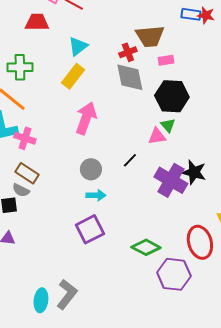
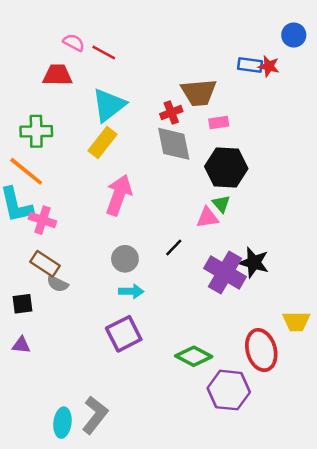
cyan triangle: (78, 46) -> (109, 105), size x1.4
gray semicircle: (21, 190) -> (57, 284), moved

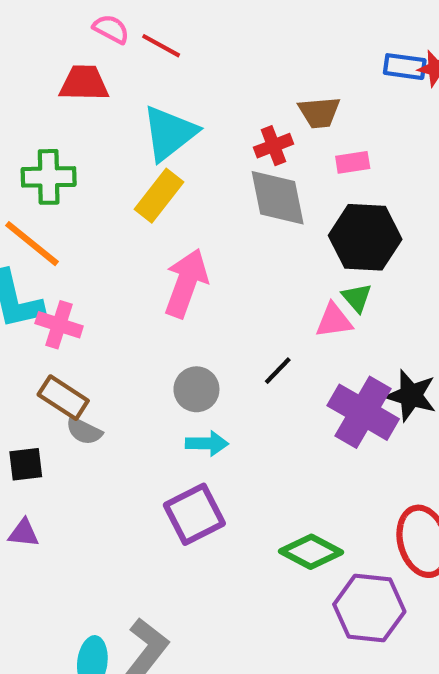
brown trapezoid: (199, 93) -> (319, 112), size x0.7

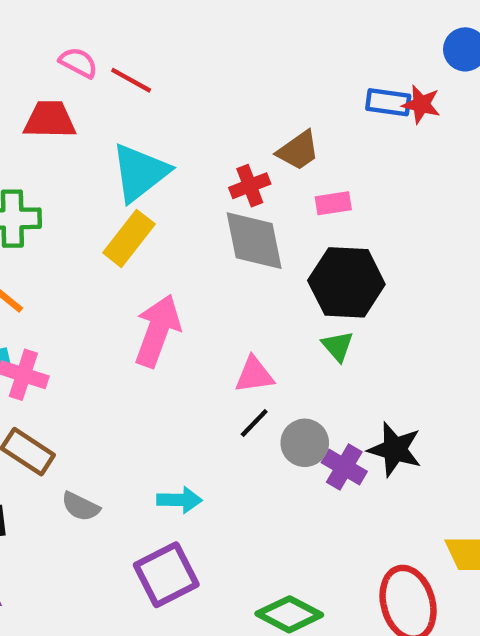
brown trapezoid: (319, 112) -> (298, 151), turned -30
pink triangle: (334, 321) -> (254, 375), moved
gray circle: (196, 389) -> (305, 443), moved
purple cross: (363, 412) -> (344, 467), size x0.6
gray semicircle: (84, 431) -> (81, 507), moved

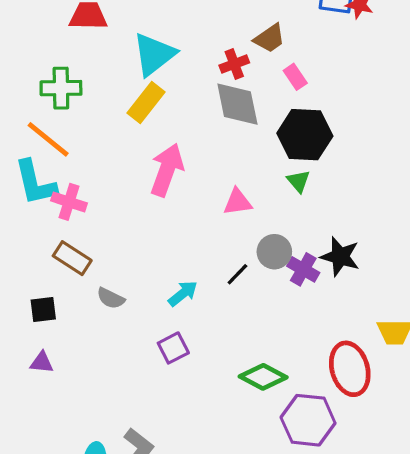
pink rectangle: (333, 203) -> (295, 77), turned 65
black line: (254, 423) -> (237, 274), moved
cyan arrow: (179, 500) -> (183, 293), turned -40
purple square: (166, 575) -> (173, 348), size x0.7

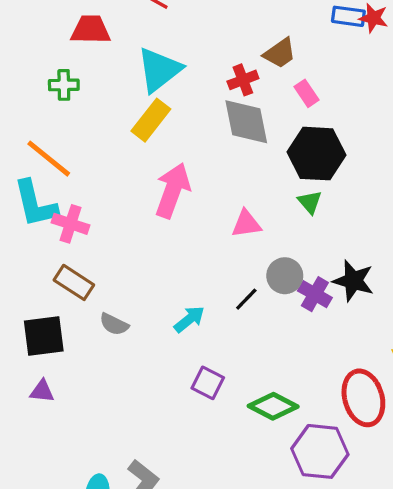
green cross: (61, 88) -> (64, 85), moved, size x0.7
black square: (43, 309) -> (44, 336), size x1.5
purple square: (173, 348) -> (208, 383), moved, turned -36

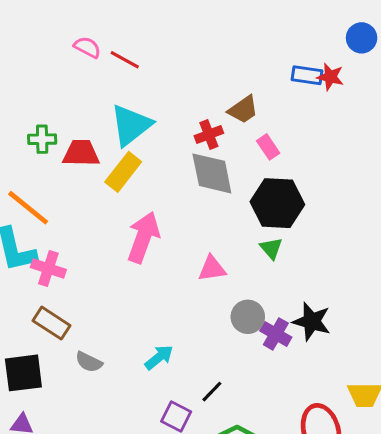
red trapezoid: (91, 30) -> (81, 153), moved
black line: (246, 299) -> (212, 392), moved

